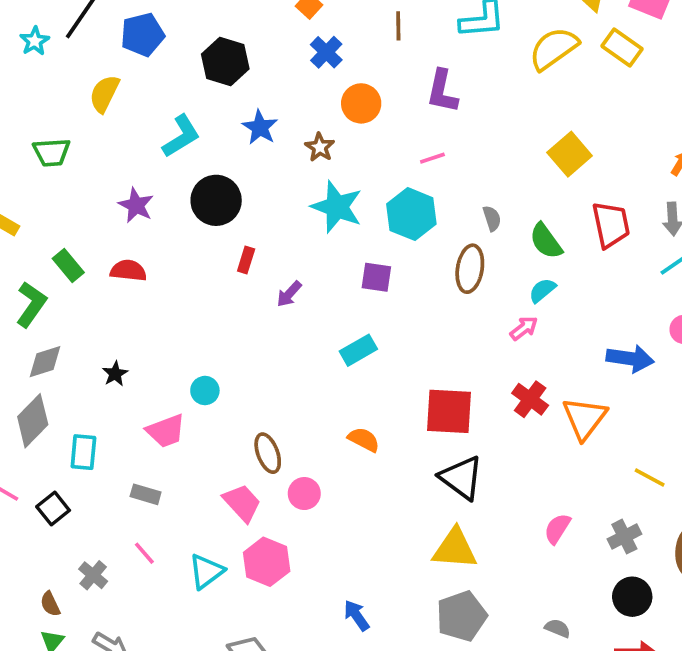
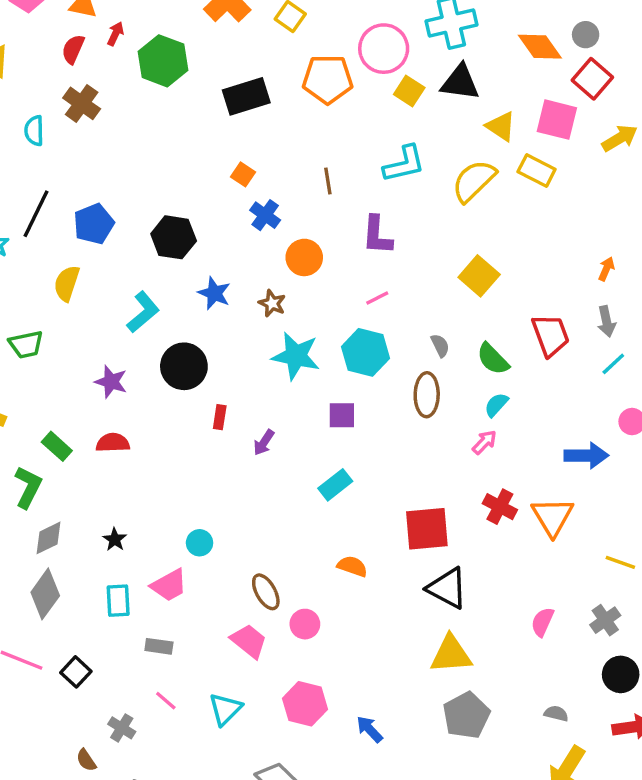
yellow square: (570, 154) -> (479, 276), moved
cyan rectangle: (83, 452) -> (118, 601), moved
pink hexagon: (267, 562) -> (305, 704), moved

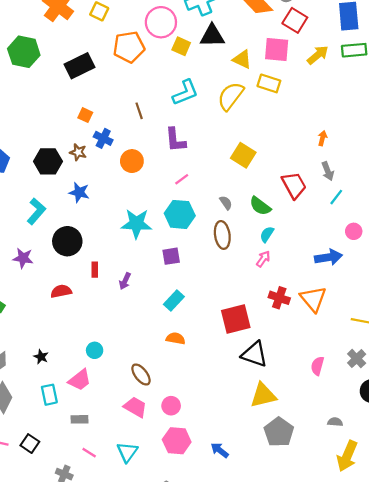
brown star: (272, 303) -> (78, 152), moved
red semicircle: (113, 443) -> (61, 291), moved
orange semicircle: (352, 566) -> (176, 338), moved
pink circle: (305, 624) -> (171, 406), moved

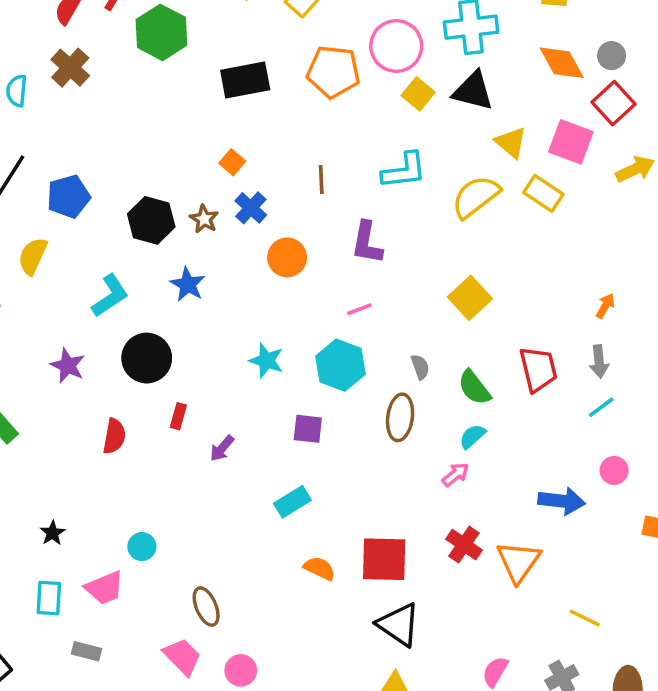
cyan star: (136, 224) -> (266, 361), size x0.7
red semicircle: (61, 291) -> (114, 436), turned 96
orange semicircle: (176, 338) -> (319, 568), moved

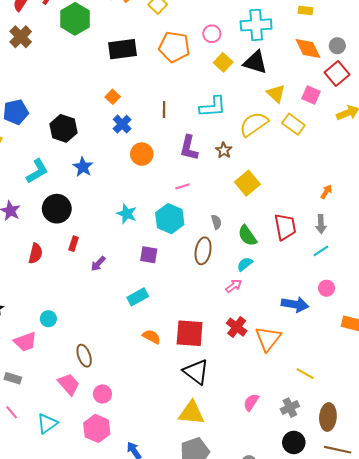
pink circle: (396, 46) -> (212, 34), size x0.6
pink square: (571, 142) -> (311, 95), size x0.7
brown star: (204, 219) -> (224, 150), moved

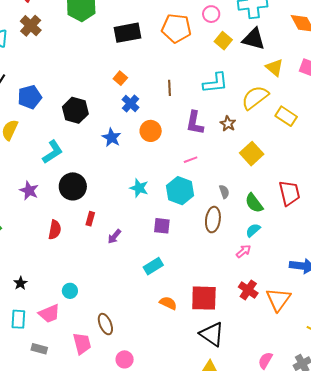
yellow rectangle: (293, 124) -> (286, 116), moved
blue star: (83, 167) -> (112, 138), moved
pink trapezoid: (69, 384) -> (82, 344), moved, turned 30

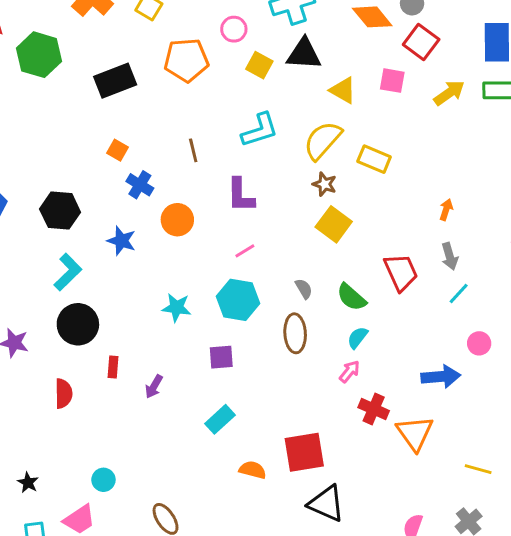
brown star: (228, 124) -> (325, 184), moved
cyan L-shape: (53, 152) -> (68, 272), moved
red cross: (248, 290) -> (374, 409), moved

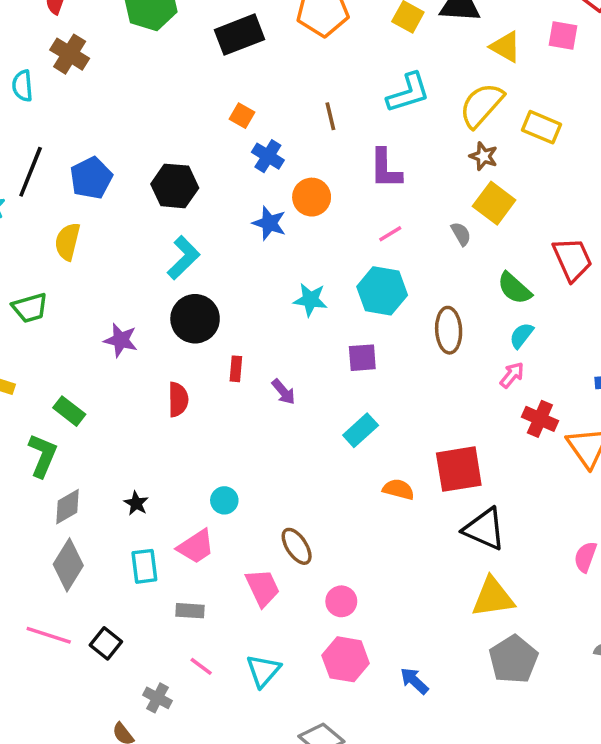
blue star: (121, 241) -> (269, 223), moved
gray semicircle: (304, 289) -> (461, 234), moved
purple arrow: (154, 387) -> (283, 392), turned -70

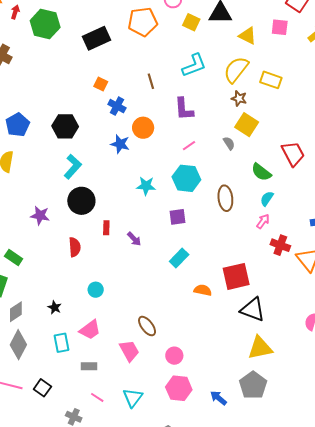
cyan circle: (224, 500) -> (96, 290), moved
gray pentagon: (513, 659) -> (253, 385), moved

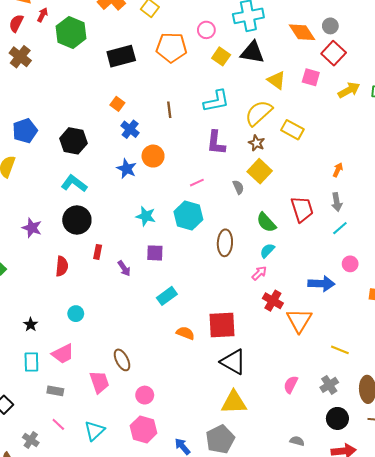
purple L-shape: (184, 109) -> (216, 143), moved
cyan L-shape: (73, 167) -> (74, 183), turned -105
purple square: (178, 217) -> (155, 253), moved

